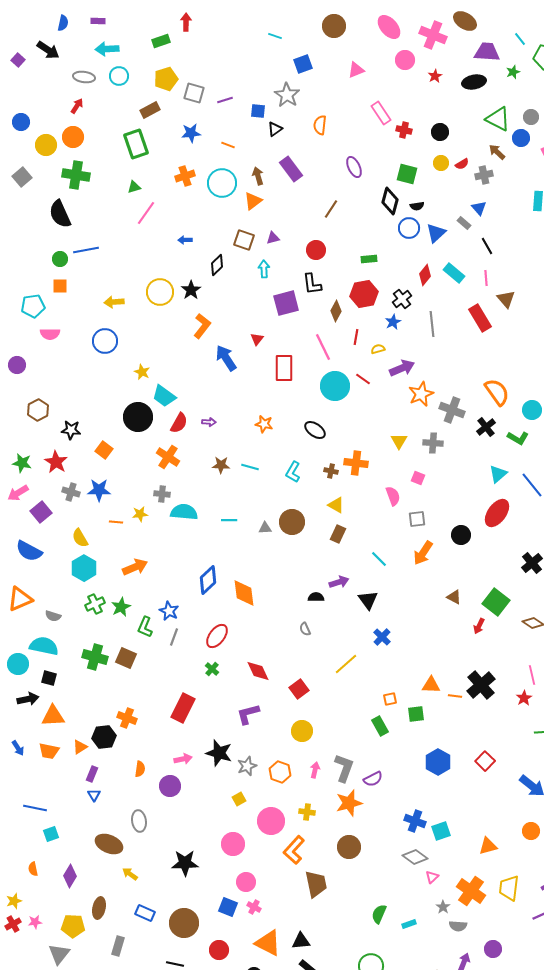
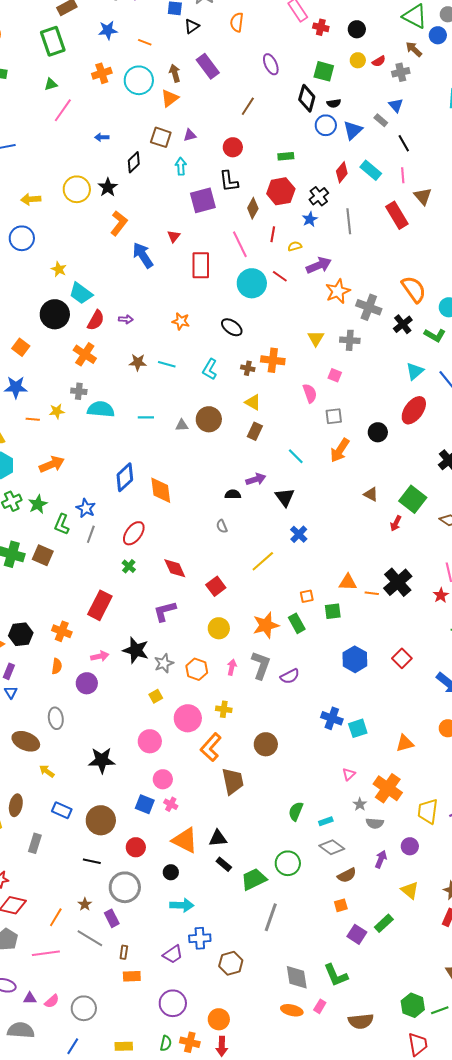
orange cross: (127, 718) -> (62, 631), moved
orange star: (349, 803) -> (266, 625), moved
gray diamond: (415, 857) -> (332, 847), moved
yellow trapezoid: (509, 888) -> (428, 811), moved

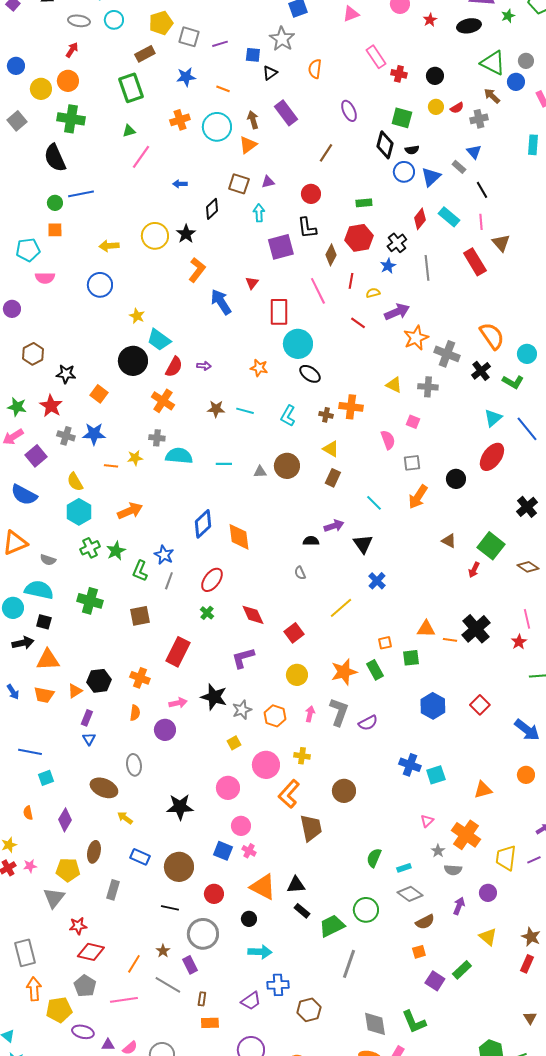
cyan circle: (252, 283) -> (298, 344), moved
yellow triangle: (316, 338) -> (394, 385), turned -36
brown square: (43, 555) -> (140, 616), moved, turned -35

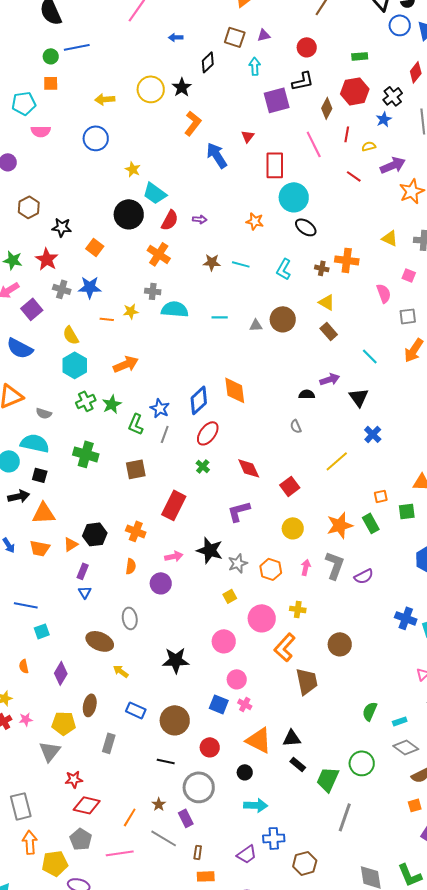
black L-shape: (307, 228) -> (303, 81), turned -95
brown rectangle: (333, 478) -> (329, 331), turned -66
blue diamond: (203, 524) -> (199, 400), moved
green trapezoid: (332, 926) -> (328, 779), turned -40

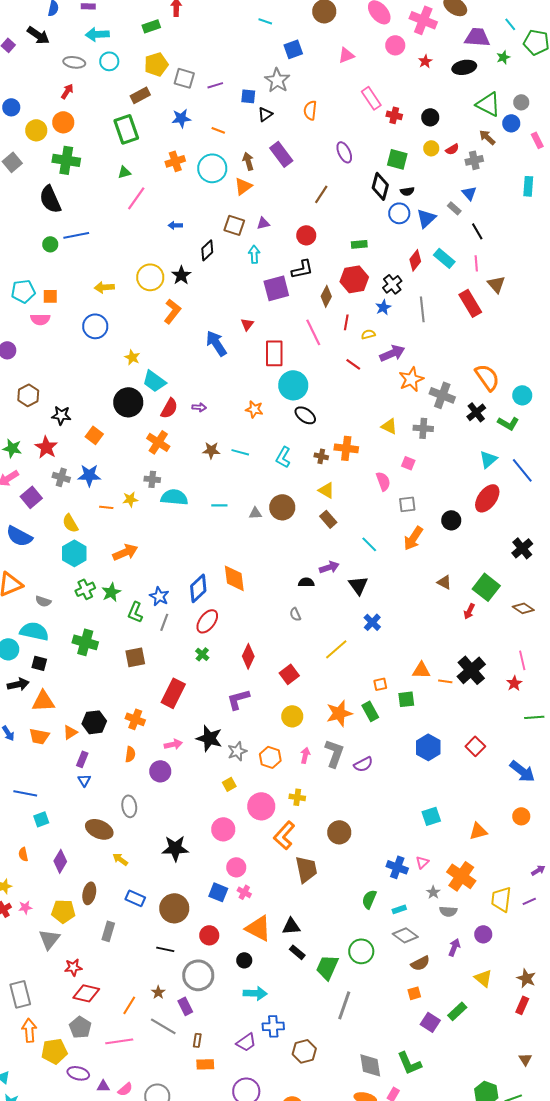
orange square: (51, 83) -> (50, 296), moved
orange L-shape: (193, 123) -> (172, 311), moved
red diamond: (249, 468) -> (248, 656), turned 50
blue cross: (406, 618) -> (397, 867), moved

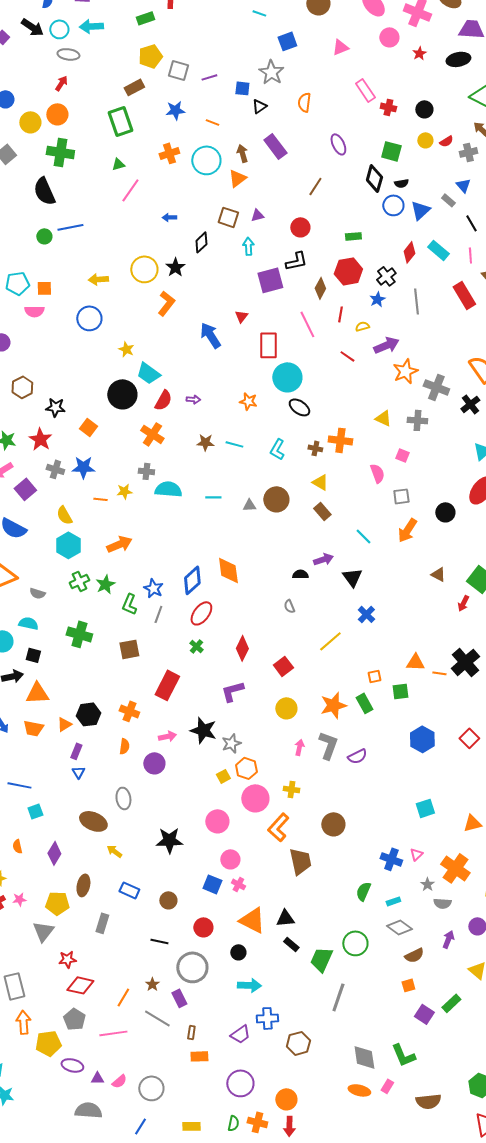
cyan circle: (109, 61) -> (59, 29), moved
cyan semicircle: (34, 631) -> (28, 623), size x0.7
orange hexagon: (270, 757) -> (246, 768), moved
brown circle: (174, 908) -> (168, 900), size x0.6

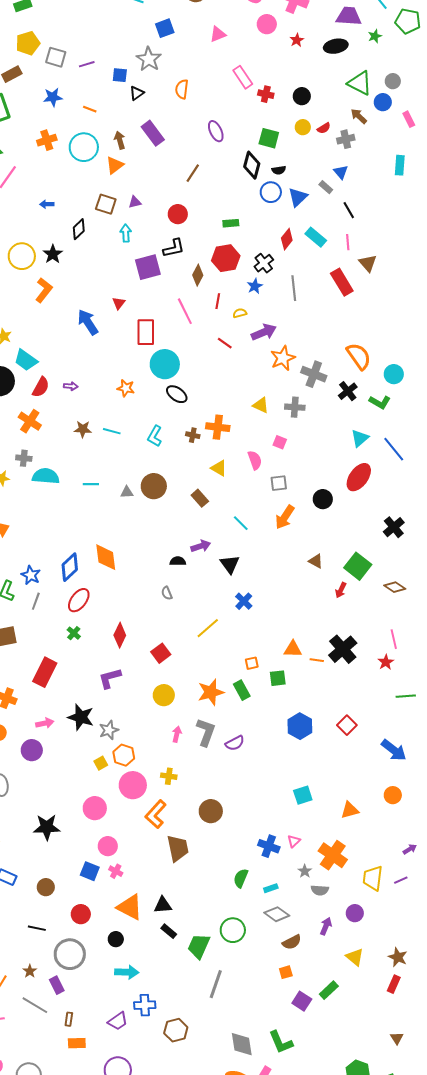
yellow triangle: (320, 482) -> (219, 468), moved

